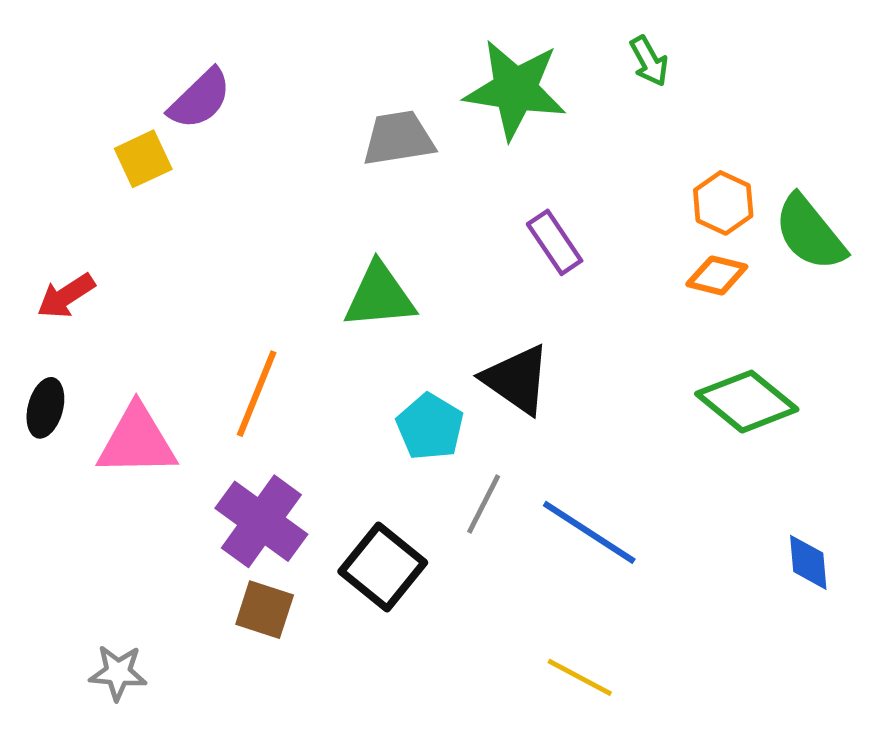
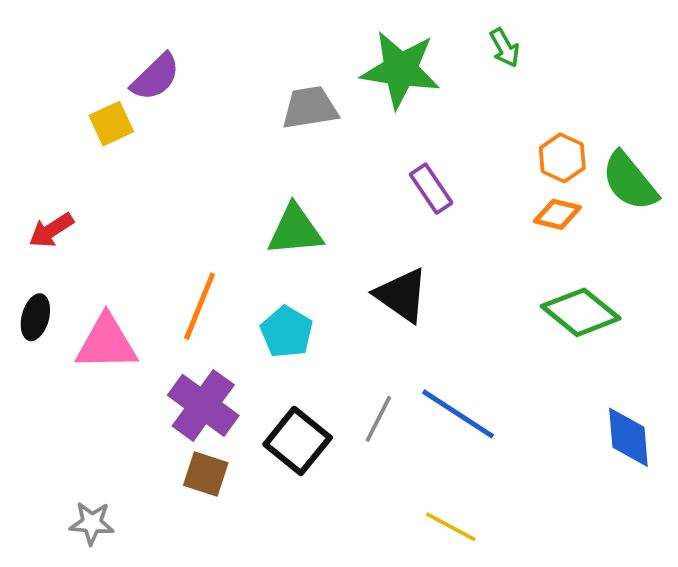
cyan pentagon: (430, 427) -> (287, 332), moved
gray line: (484, 504) -> (378, 419), moved
blue diamond: (808, 562) -> (628, 437), size x1.4

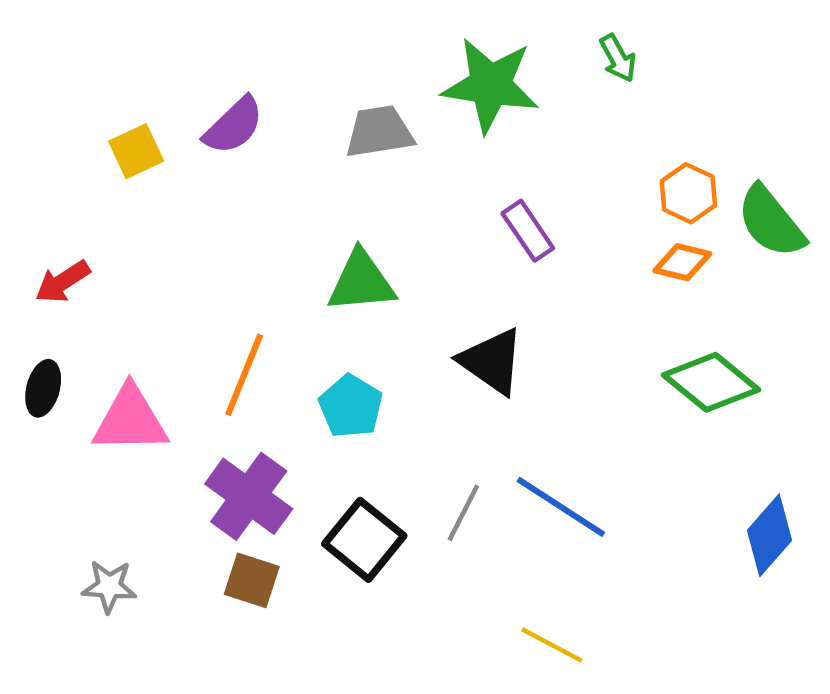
purple semicircle: (155, 77) -> (234, 126), moved
blue diamond: (628, 437) -> (769, 535), turned 46
gray star: (92, 523) -> (109, 586), moved

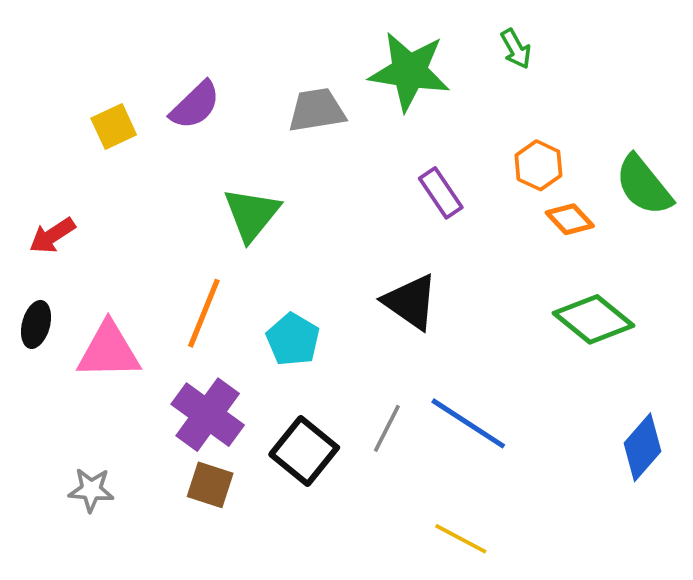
orange hexagon: (688, 193) -> (538, 165), moved
orange diamond: (682, 262) -> (570, 219), turned 33
green triangle: (361, 282) -> (252, 214), moved, turned -46

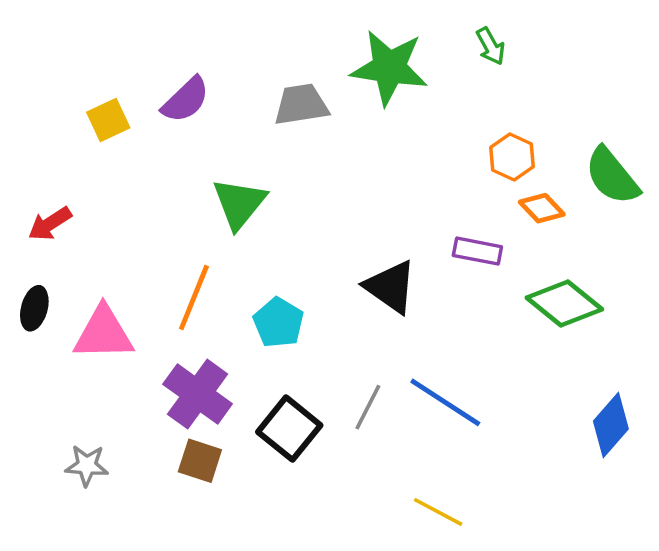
purple rectangle: (441, 193) -> (477, 251), moved, turned -45

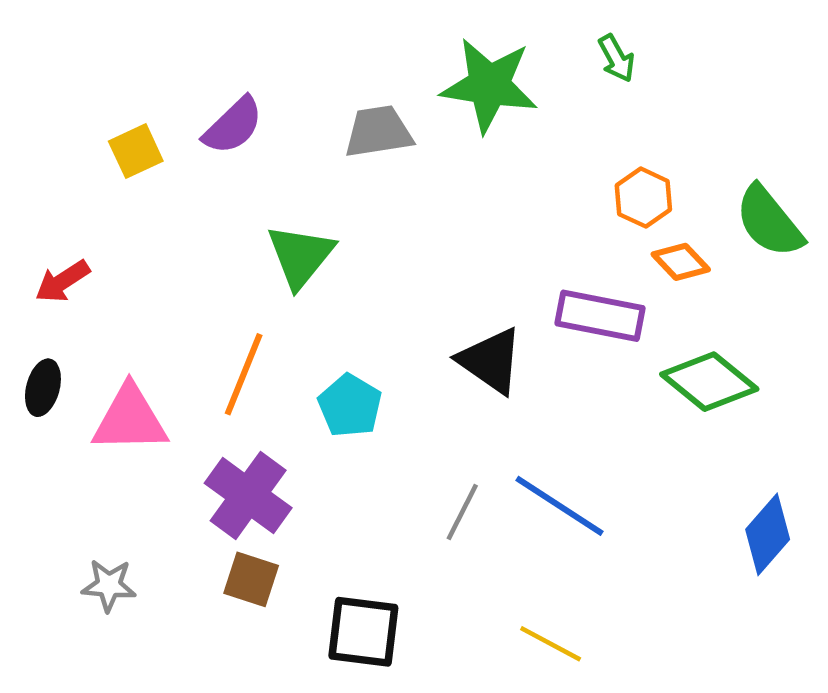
purple rectangle: (477, 251) -> (600, 316), size x1.4
black square: (289, 429) -> (363, 632), moved, turned -32

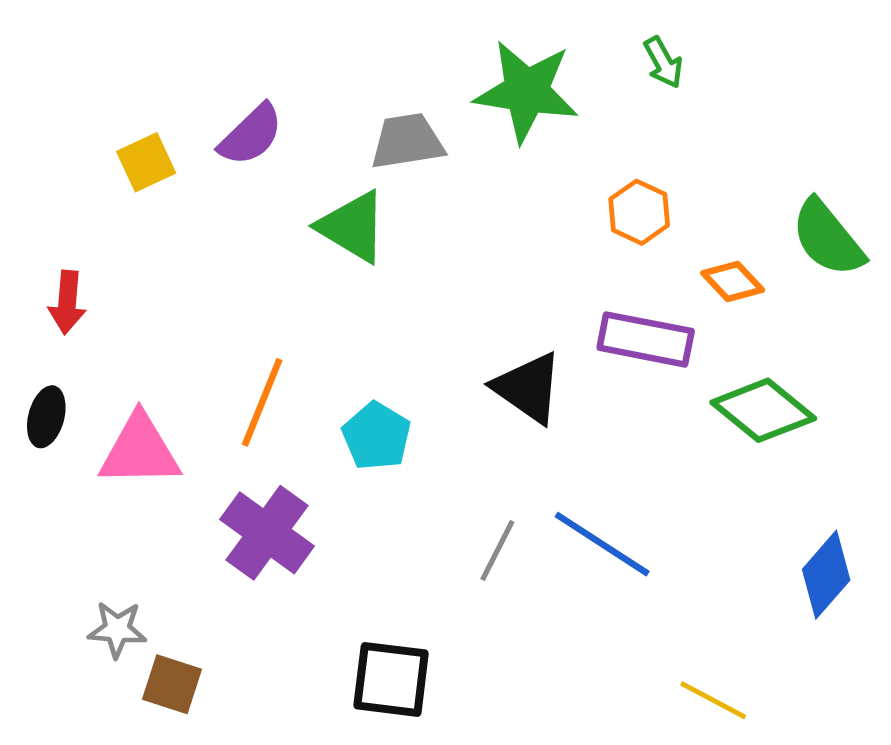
orange hexagon: (643, 198) -> (639, 212), moved
green triangle: (301, 256) -> (352, 227), moved, turned -38
red arrow: (62, 281) -> (67, 302), turned -52
brown square: (251, 579) -> (172, 684), moved
yellow line: (551, 644) -> (713, 700), moved

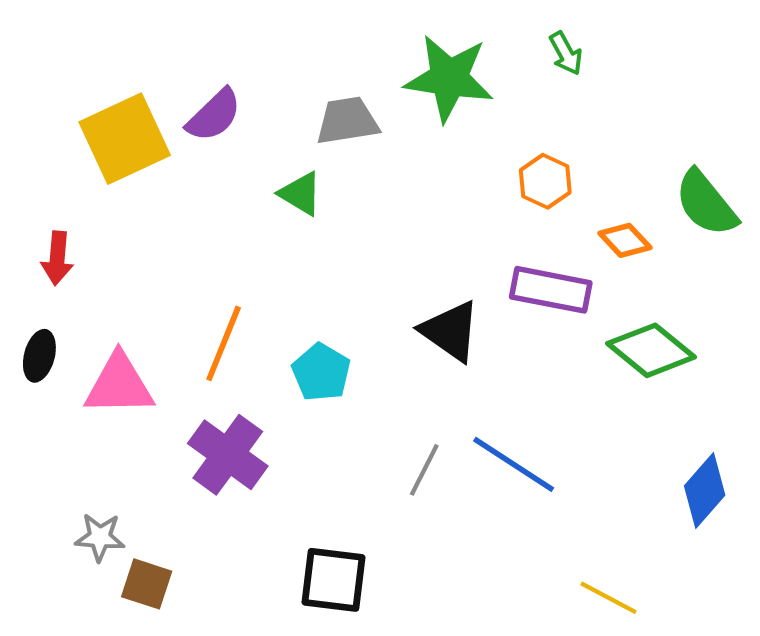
yellow square: (146, 162) -> (125, 139), size x1.8
green triangle: (352, 227) -> (301, 194), size x0.7

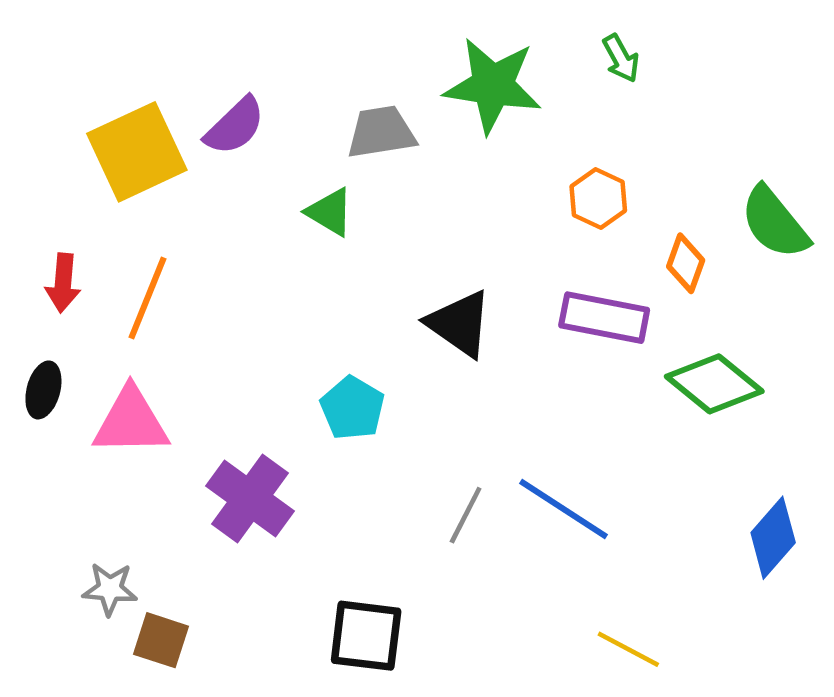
orange diamond: (625, 240) -> (686, 263), turned 63
black triangle: (450, 331) -> (460, 324), moved
orange line: (224, 343) -> (147, 298), moved
yellow line: (608, 598) -> (628, 649), moved

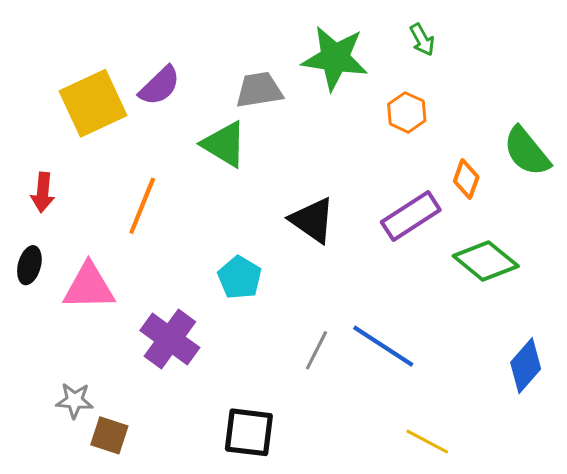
orange hexagon: (598, 199) -> (407, 112), moved
green triangle: (330, 212) -> (224, 144), size x1.4
orange line: (147, 298) -> (142, 206), moved
purple rectangle: (604, 318) -> (411, 216), turned -44

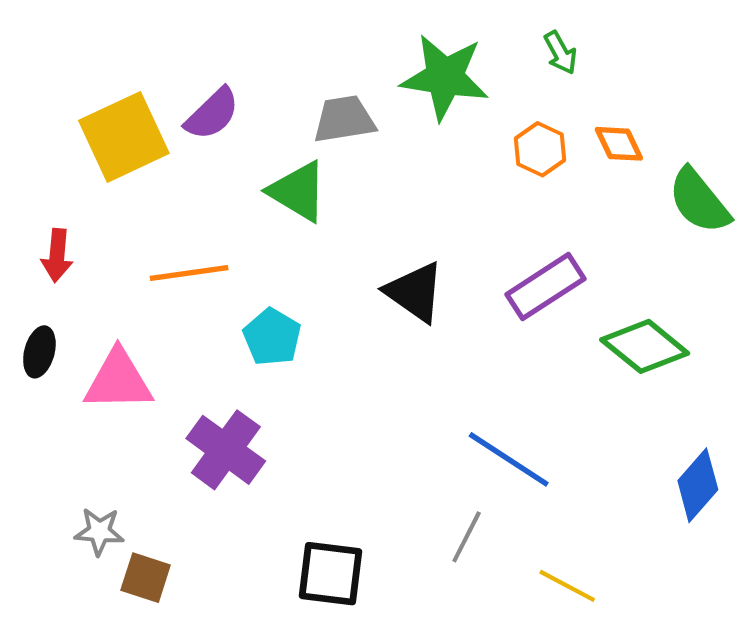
orange diamond: (466, 179) -> (619, 144), moved, turned -45
orange line: (142, 206) -> (189, 273), turned 60
cyan pentagon: (240, 277) -> (272, 337), moved
gray line: (317, 350) -> (467, 537), moved

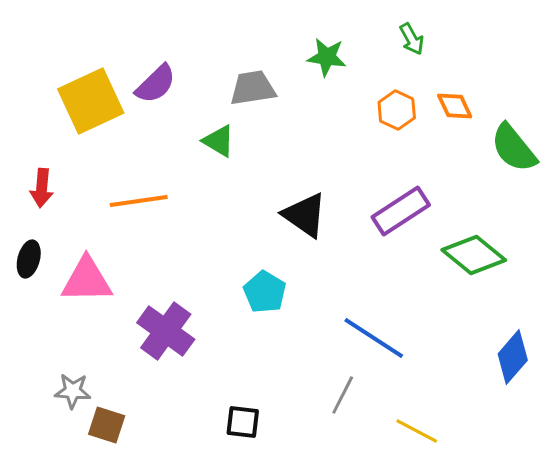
green star: (445, 77) -> (327, 57), size x0.6
green triangle: (298, 191) -> (219, 141), size x0.7
cyan pentagon: (272, 337) -> (265, 292), moved
black square: (331, 574) -> (243, 422), size x0.7

